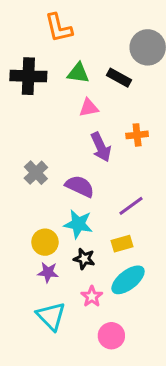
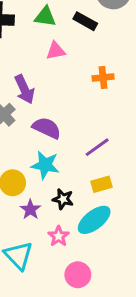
purple arrow: (101, 147) -> (24, 89), moved
yellow rectangle: (122, 244) -> (102, 184), moved
black star: (84, 259) -> (63, 199), moved
purple star: (48, 272) -> (30, 209), moved, turned 30

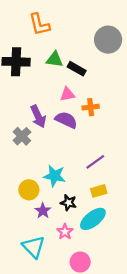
black rectangle: (85, 21) -> (77, 69), moved
pink triangle: (56, 51) -> (67, 94), moved
orange cross: (103, 77) -> (91, 107), moved
purple semicircle: (47, 128) -> (66, 120), moved

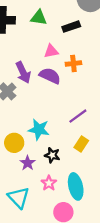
black rectangle: (77, 69) -> (71, 27), moved, turned -48
yellow rectangle: (99, 191) -> (81, 144), turned -40
cyan ellipse: (93, 219) -> (76, 186), moved, turned -65

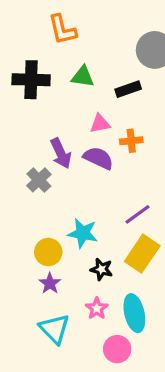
yellow rectangle: (81, 144) -> (142, 254), size x1.6
purple star: (28, 163) -> (50, 283), moved

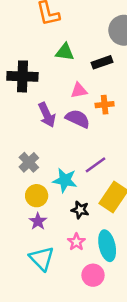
black cross: (31, 80) -> (22, 76), moved
gray cross: (39, 180) -> (29, 162), moved
purple line: (138, 214) -> (96, 165), moved

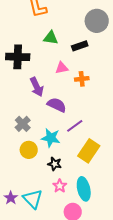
purple semicircle: (78, 119) -> (57, 105), moved
black star: (80, 210) -> (55, 164), moved
purple star: (38, 221) -> (11, 198), moved

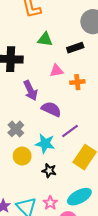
pink star: (60, 186) -> (50, 203), moved
cyan ellipse: (84, 189) -> (79, 197), turned 75

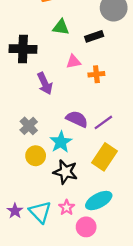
purple semicircle: (51, 109) -> (77, 119), moved
purple line: (70, 131) -> (103, 122), moved
cyan star: (45, 144) -> (61, 142), turned 30
black star: (49, 171) -> (65, 172), size x1.5

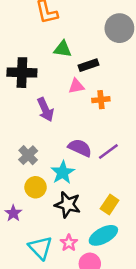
black rectangle: (94, 36) -> (89, 65), moved
yellow rectangle: (104, 157) -> (110, 205), moved, size x0.7
purple star: (15, 211) -> (13, 213), moved

